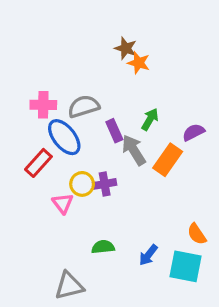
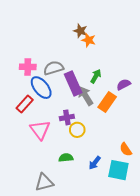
purple rectangle: (114, 131) -> (73, 83), size x1.6
yellow circle: (82, 184) -> (77, 130), moved
pink triangle: (63, 203) -> (40, 130), size x1.5

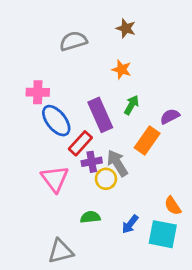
brown star: (80, 31) -> (126, 28), moved
orange star: (89, 40) -> (122, 69), moved
gray semicircle: (54, 68) -> (73, 41), moved
gray arrow: (85, 96) -> (117, 163), moved
red rectangle: (25, 104) -> (80, 143), moved

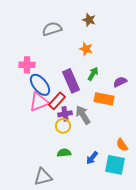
orange rectangle: (147, 140) -> (104, 99), turned 66
pink triangle: (55, 179) -> (39, 102), moved, turned 45
yellow circle: (106, 179) -> (63, 126), moved

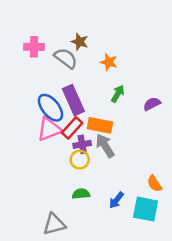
brown star: (89, 20) -> (80, 42), moved
gray semicircle: (52, 29) -> (66, 58), moved, turned 54
pink cross: (27, 65) -> (34, 47), moved
purple rectangle: (71, 81) -> (73, 100), moved
orange rectangle: (104, 99) -> (100, 125), moved

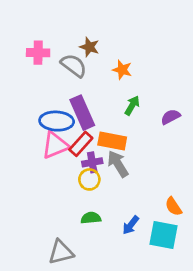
blue ellipse: (51, 108) -> (57, 121), turned -48

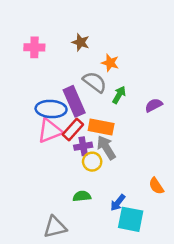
gray semicircle: (74, 65) -> (95, 82), moved
yellow circle: (89, 179) -> (92, 162), moved
cyan square: (163, 235) -> (131, 219), moved

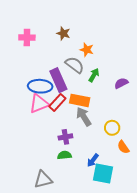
purple cross: (83, 146) -> (65, 137), moved
yellow circle: (92, 162) -> (112, 128), moved

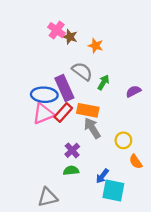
pink cross: (27, 38) -> (57, 30), moved, turned 35
orange star: (87, 50) -> (96, 46), moved
purple cross: (65, 137) -> (72, 150), turned -32

